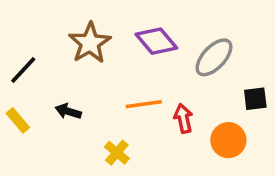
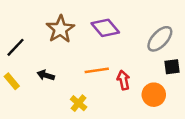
gray ellipse: (214, 57) -> (160, 39), moved

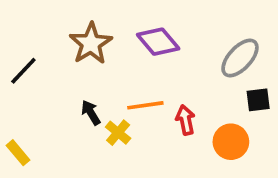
black arrow: (46, 75) -> (91, 113), moved, turned 42
yellow rectangle: (12, 81) -> (18, 153), moved
yellow cross: (79, 103) -> (118, 133), moved

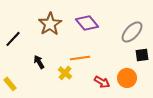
black arrow: (91, 113) -> (39, 62), moved
red arrow: (185, 120) -> (102, 82), moved, turned 133

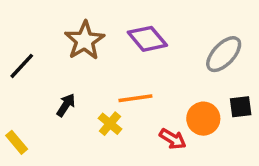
black square: (142, 55) -> (241, 107), moved
black arrow: (39, 62) -> (66, 105), turned 64
orange circle: (127, 78) -> (203, 119), moved

